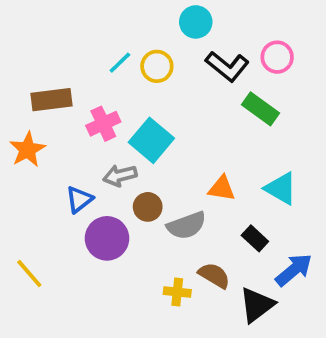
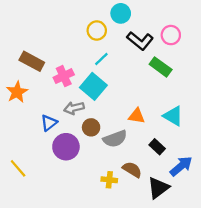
cyan line: (120, 63) -> (101, 59), moved
yellow circle: (157, 66) -> (97, 30), moved
brown rectangle: (51, 100) -> (32, 61), turned 35

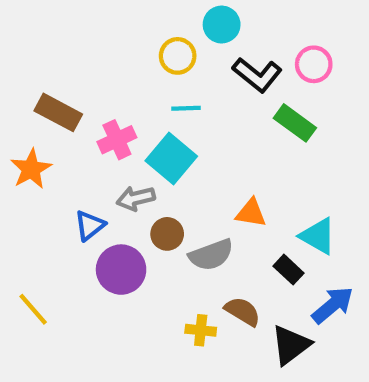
cyan line: (101, 59) -> (186, 108), turned 42
cyan triangle: (173, 116) -> (318, 236), moved

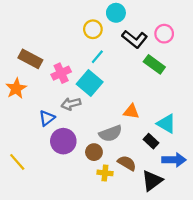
cyan line: (186, 108) -> (97, 57), turned -48
brown circle: (167, 234) -> (94, 152), moved
blue arrow: (333, 305) -> (174, 160), turned 40

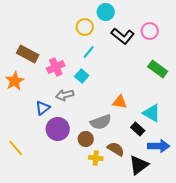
green rectangle: (154, 64) -> (158, 69), moved
cyan square: (90, 83) -> (82, 76), size x0.6

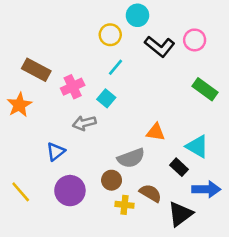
blue triangle: (43, 108) -> (56, 152), moved
purple circle: (58, 129) -> (70, 191), moved

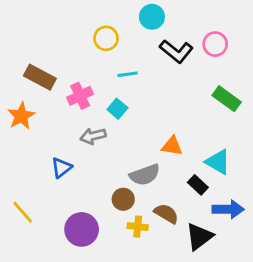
yellow circle: (110, 35) -> (106, 38), moved
cyan line: (115, 67) -> (128, 74), turned 42
purple circle: (70, 191) -> (82, 229), moved

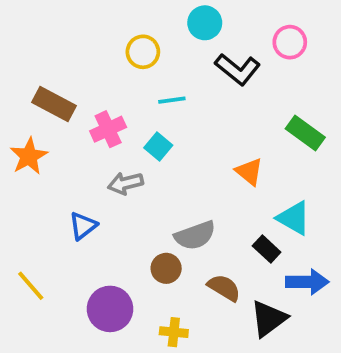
pink circle: (215, 44) -> (290, 42), moved
orange triangle: (172, 146) -> (249, 172), moved, turned 30
yellow cross: (138, 227) -> (174, 332), moved

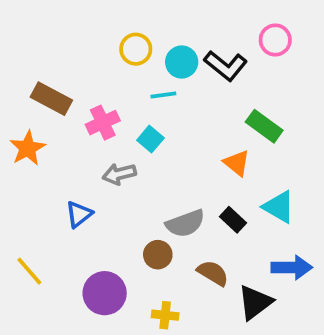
cyan circle: (205, 23) -> (182, 62), moved
green rectangle: (305, 133) -> (264, 126), moved
black rectangle: (267, 249) -> (233, 220), moved

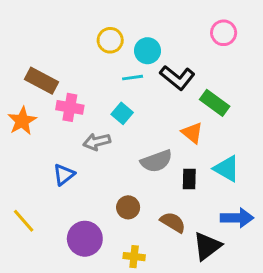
black L-shape: (226, 66) -> (177, 78), moved
pink cross: (103, 123) -> (70, 107), moved, turned 35
black rectangle: (233, 220) -> (189, 179), turned 48
gray semicircle: (185, 223) -> (156, 161), moved

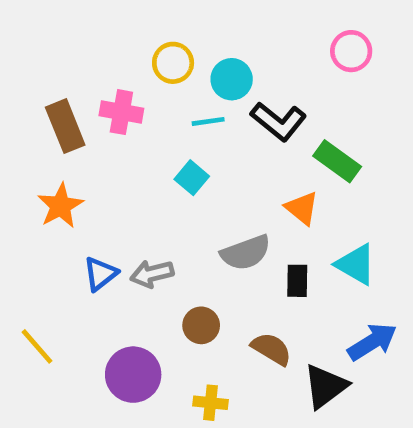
brown rectangle: (42, 81) -> (65, 126), turned 40
pink cross: (70, 107) -> (121, 112), moved
orange star: (22, 121) -> (60, 206), moved
gray arrow: (97, 142) -> (152, 274), moved
blue arrow: (237, 218) -> (372, 342), turned -32

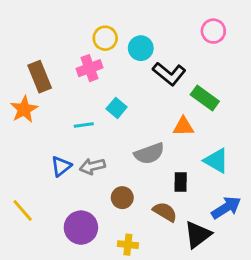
pink cross: (121, 112) -> (89, 68), moved, turned -30
cyan line: (208, 121) -> (84, 125), moved
orange star: (60, 206) -> (24, 109), moved
orange triangle: (302, 208) -> (183, 126), turned -40
black rectangle: (297, 281) -> (181, 182), moved

